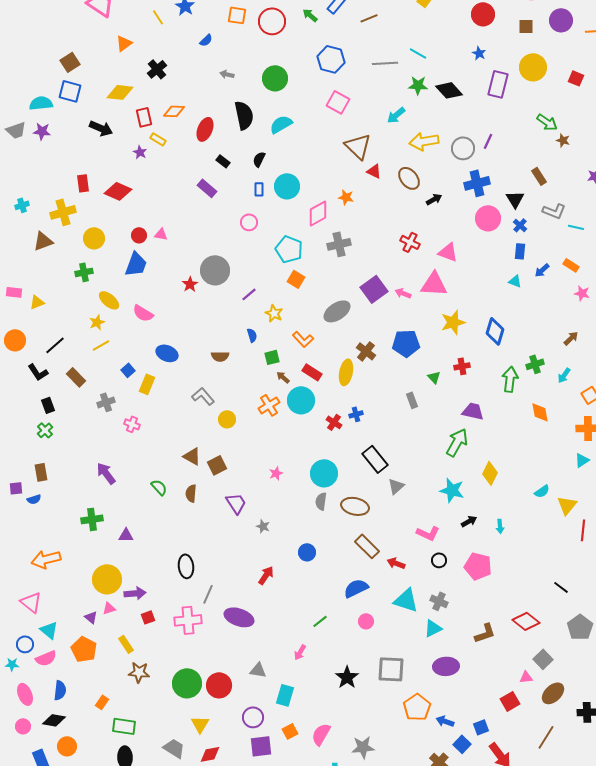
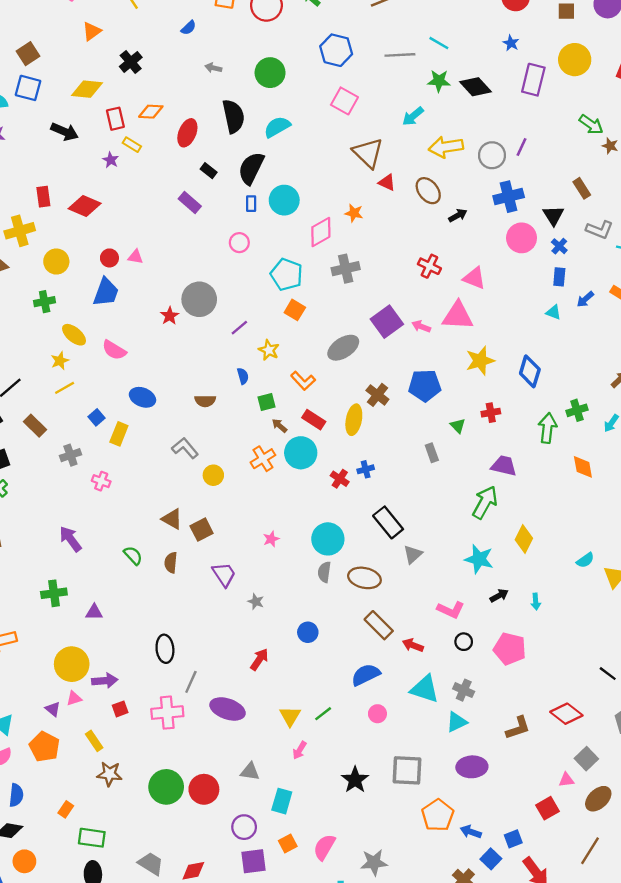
black semicircle: (259, 159) -> (251, 168), size x1.8
yellow triangle: (200, 724) -> (290, 716), moved

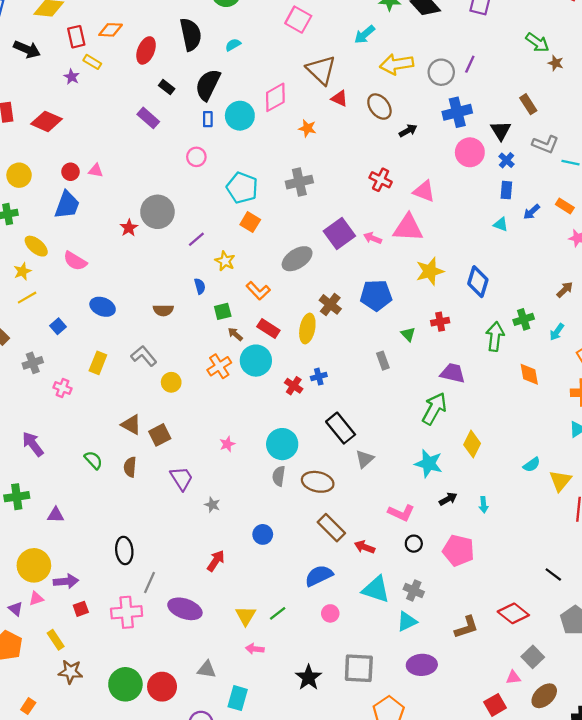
cyan semicircle: (277, 127) -> (233, 45), size x0.6
pink diamond: (321, 232) -> (275, 97), moved
yellow rectangle: (119, 434) -> (98, 363), moved
pink arrow: (300, 750) -> (255, 649), turned 66

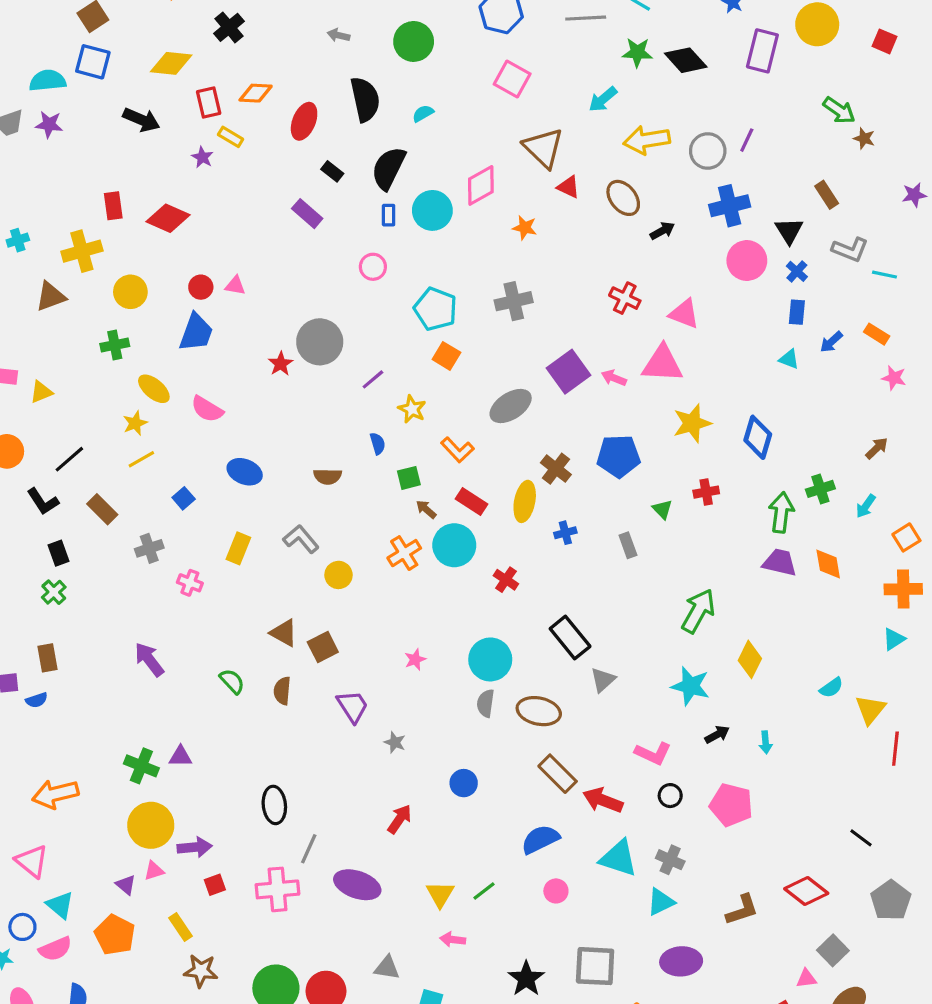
purple trapezoid: (453, 373) -> (780, 562), moved
blue cross: (319, 377) -> (565, 533), moved
green cross: (17, 497) -> (141, 766), moved, turned 30
red arrow: (365, 547) -> (603, 800), size x1.4

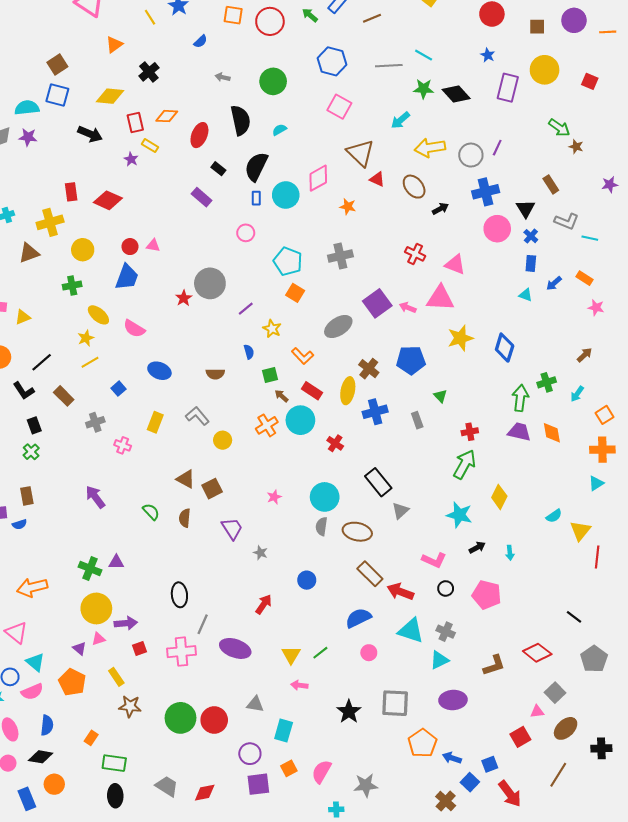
red cross: (706, 492) -> (470, 432), moved
blue cross: (565, 533) -> (375, 412), size x1.6

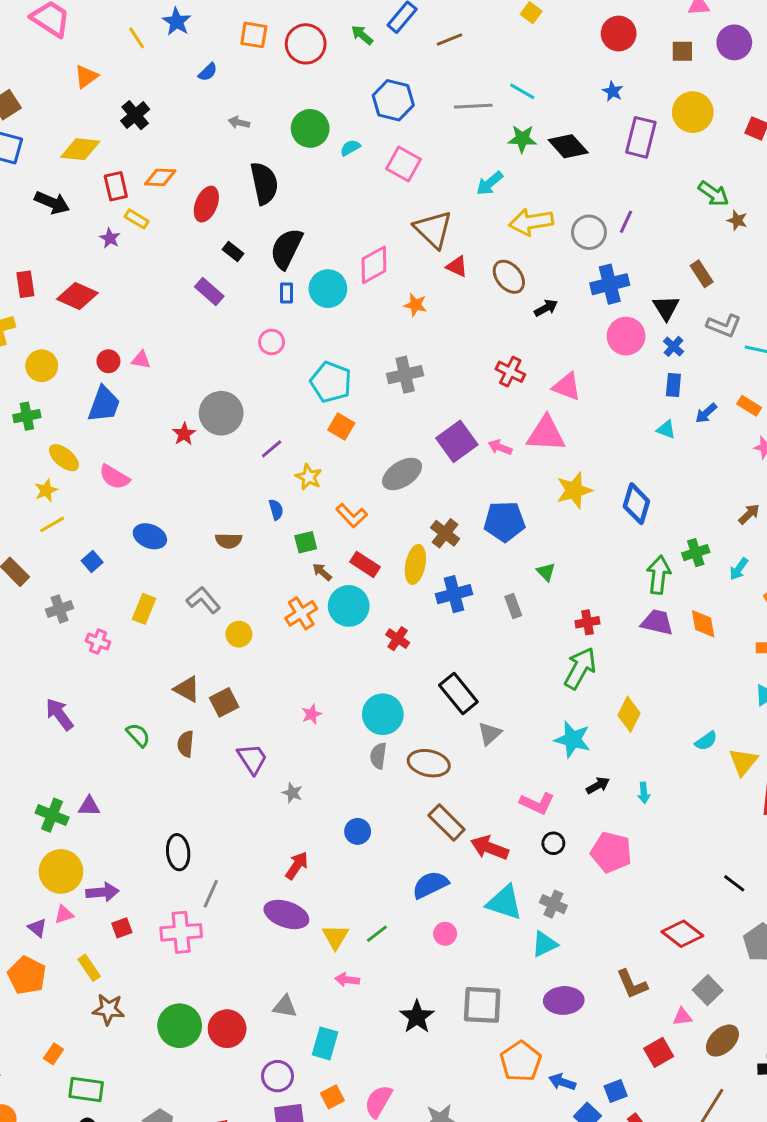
cyan semicircle: (279, 130) -> (350, 148), moved
purple ellipse: (235, 648) -> (286, 914), moved
brown L-shape: (494, 665) -> (632, 984), moved, turned 85

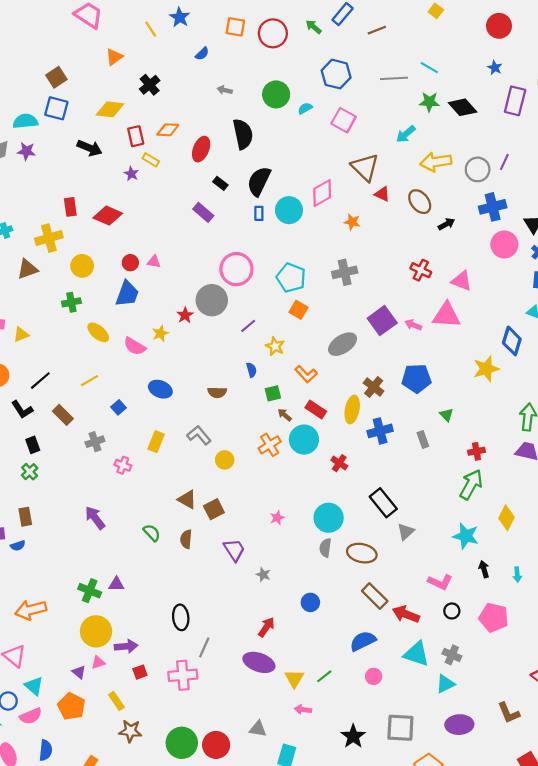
pink circle: (272, 342) -> (236, 269), moved, size x1.8
yellow star: (46, 490) -> (160, 333), moved
yellow star: (574, 490) -> (486, 369), moved
blue diamond: (636, 504) -> (512, 341), moved
black arrow: (598, 785) -> (484, 569), turned -77

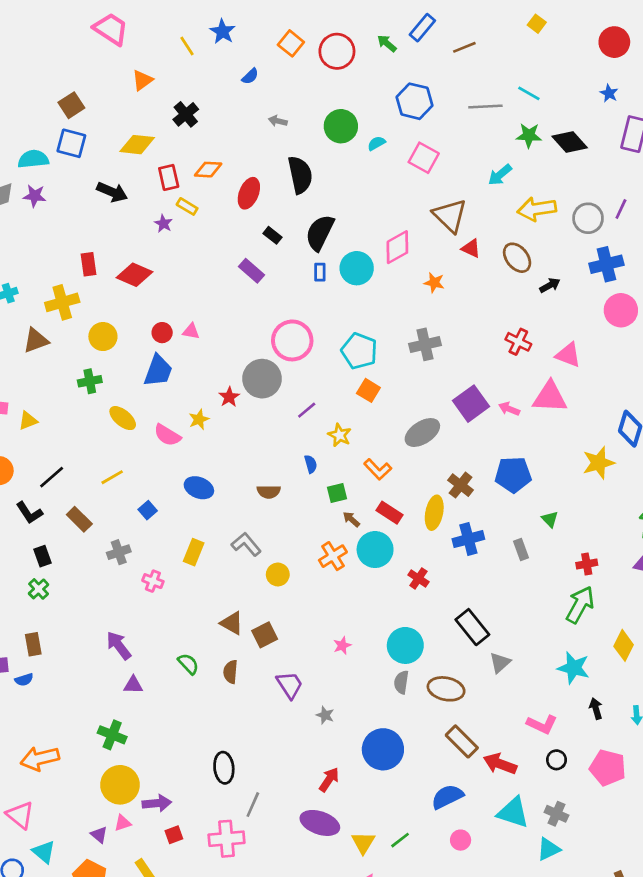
orange square: (235, 27) -> (291, 43), turned 30
purple triangle: (116, 584) -> (133, 685), moved
blue circle: (310, 602) -> (383, 749), size x1.8

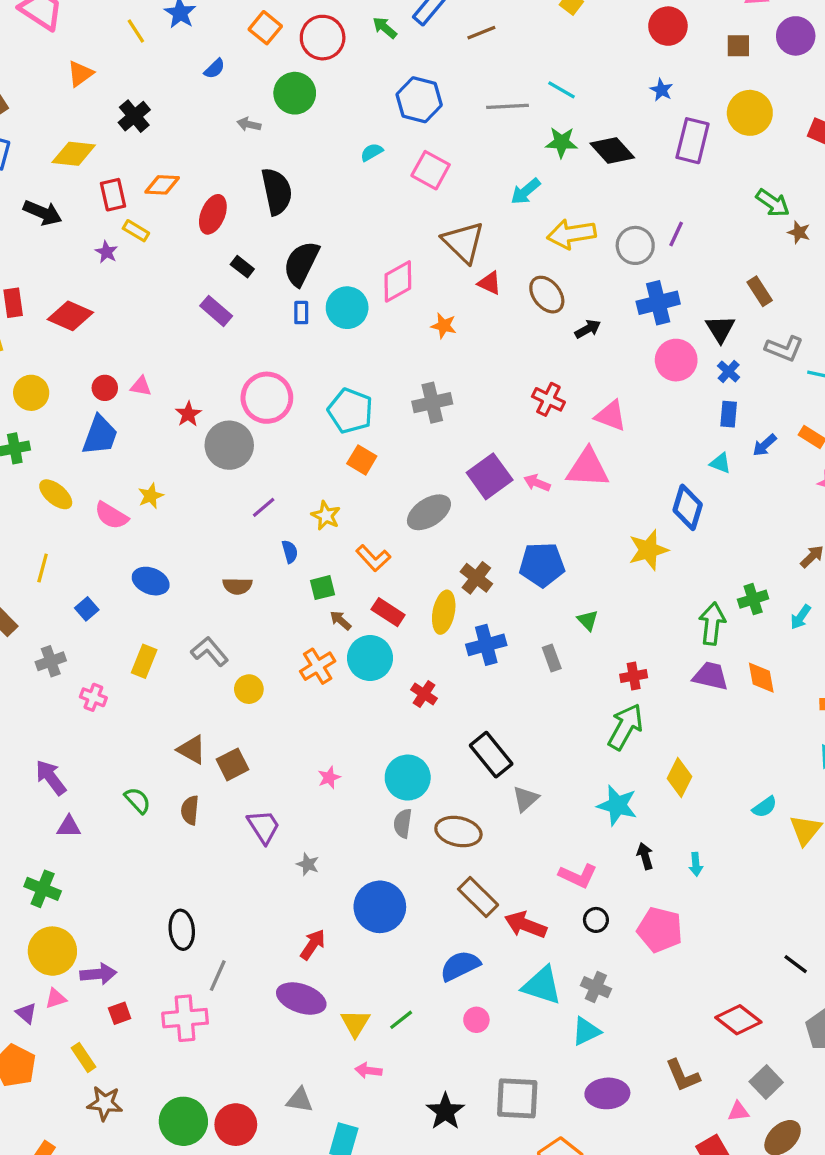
green circle: (341, 126) -> (295, 93), moved
red star: (229, 397) -> (188, 414), moved
purple line: (307, 410) -> (264, 507), moved
yellow line: (112, 477) -> (43, 568), turned -45

